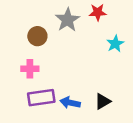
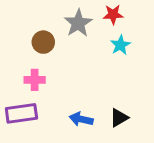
cyan star: (115, 44) -> (120, 45), moved
purple rectangle: (41, 98) -> (21, 113), moved

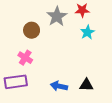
pink cross: (35, 80) -> (25, 58), turned 32
black triangle: (119, 118) -> (86, 85), turned 32

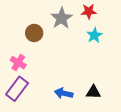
pink cross: (25, 58) -> (18, 63), moved
purple rectangle: (16, 82) -> (17, 89), turned -45

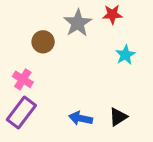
cyan star: (94, 35) -> (125, 55), moved
black triangle: (93, 92) -> (118, 117), turned -35

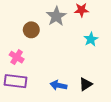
purple rectangle: (21, 113) -> (16, 81), turned 60

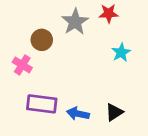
pink cross: (17, 57) -> (22, 65), moved
purple rectangle: (16, 81) -> (42, 104), moved

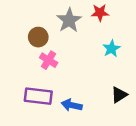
pink cross: (22, 65) -> (49, 60), moved
black triangle: (114, 112) -> (119, 95), moved

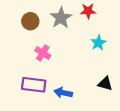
brown circle: (38, 37) -> (30, 21), moved
black triangle: (119, 95) -> (105, 84), turned 49

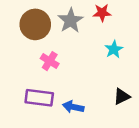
brown circle: (30, 21) -> (35, 24), size x1.5
black triangle: (105, 84) -> (122, 96), turned -42

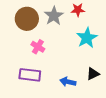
cyan star: (114, 49) -> (87, 38), size x1.5
blue arrow: (73, 107) -> (68, 82), moved

